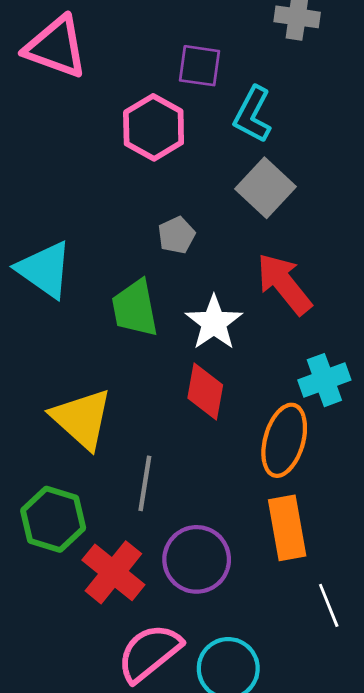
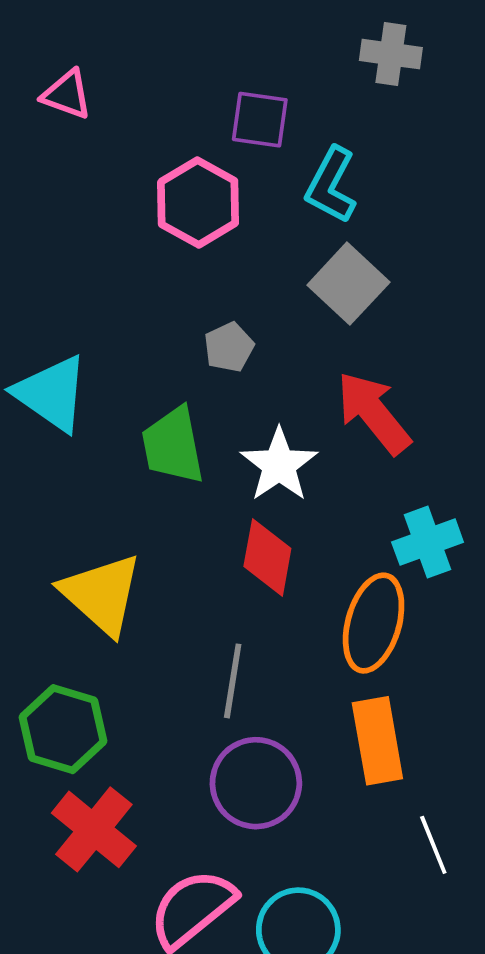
pink triangle: (56, 47) -> (67, 95), size x0.6
gray line: (145, 483) -> (233, 681), moved
red cross: (113, 572) -> (94, 829), moved

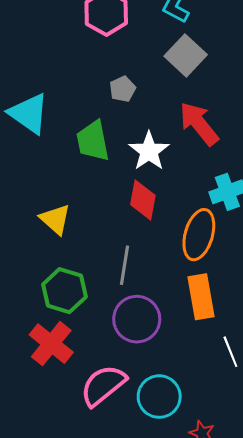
yellow triangle: (102, 594) -> (55, 219), size x0.7
green hexagon: (63, 729) -> (64, 291), moved

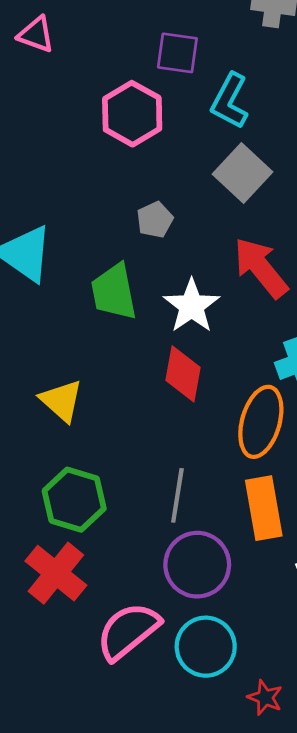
gray line: (125, 265) -> (177, 495), moved
purple circle: (137, 319) -> (197, 565), moved

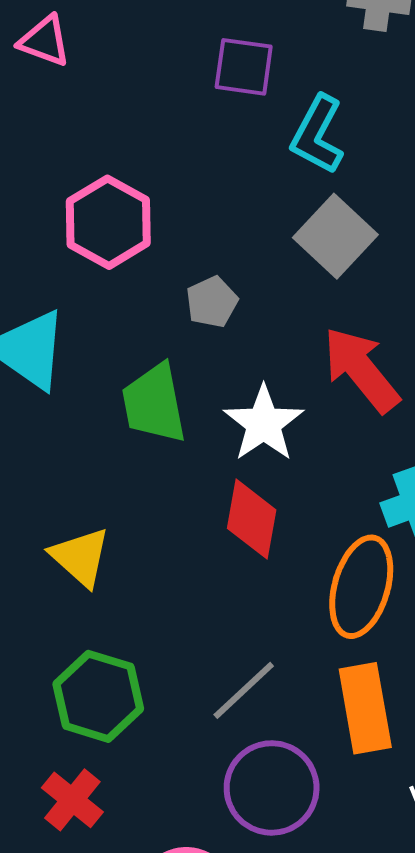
pink hexagon: (132, 114) -> (108, 222), moved
gray line: (177, 495) -> (244, 690), turned 38
red cross: (56, 573) -> (72, 800), size x0.7

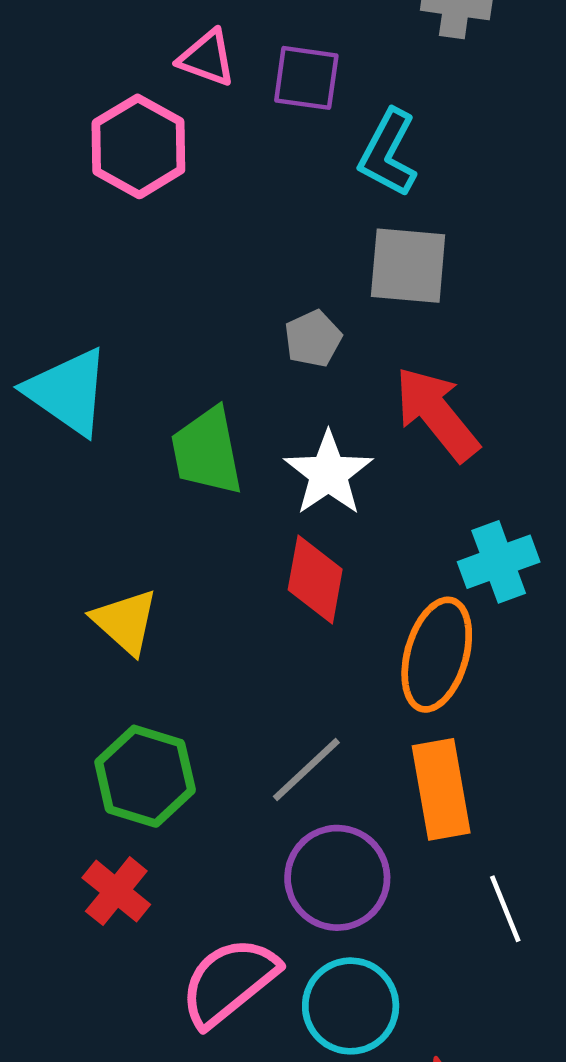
pink triangle: (44, 41) -> (207, 58), moved
pink hexagon: (108, 222) -> (138, 146), moved
gray square: (335, 236) -> (408, 266), turned -38
gray pentagon: (212, 302) -> (313, 339), moved

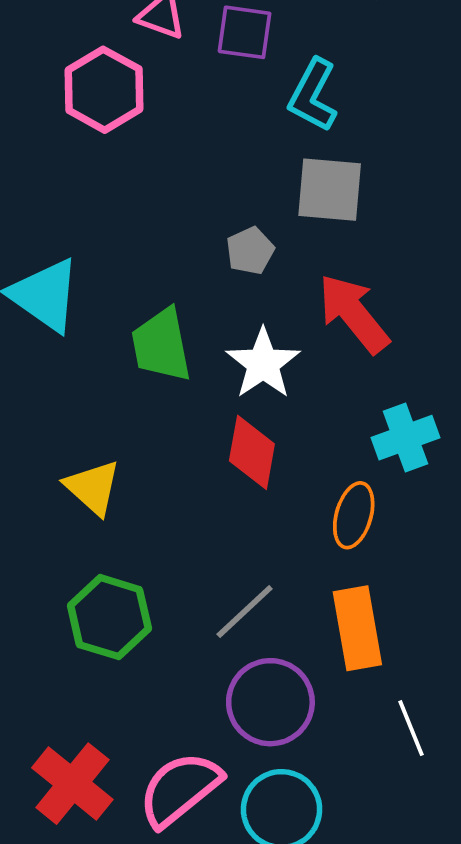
orange ellipse: (437, 655) -> (354, 515), size x0.7
red cross: (116, 891) -> (72, 784), moved, size x1.4

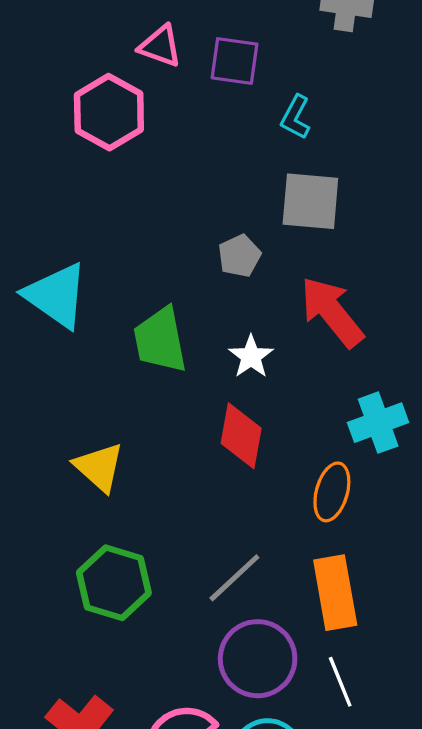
cyan L-shape: (313, 95) -> (296, 117), size x0.7
white star: (263, 364) -> (251, 357), size x0.7
white line: (411, 728) -> (340, 682), moved

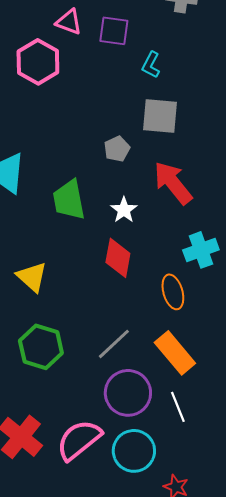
orange ellipse: (332, 492) -> (173, 292), turned -32
orange rectangle: (335, 593) -> (175, 353), turned -30

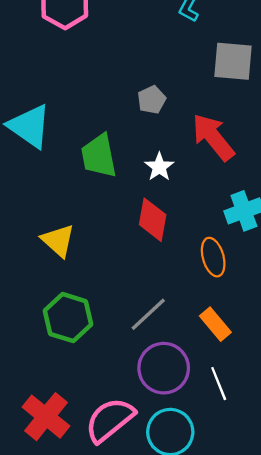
gray square: (160, 116) -> (233, 61), moved
orange rectangle: (175, 353) -> (215, 324), size x0.7

